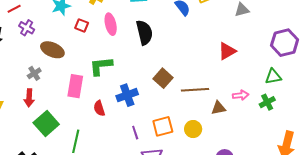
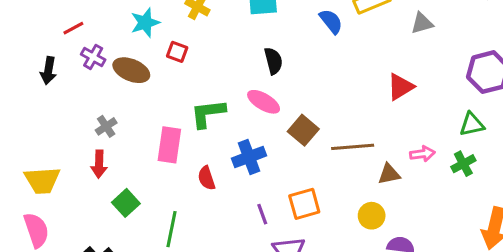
pink ellipse: (111, 24) -> (264, 102), moved, turned -45
black semicircle: (144, 33) -> (273, 61), size x0.7
brown ellipse: (52, 50) -> (131, 70), moved
green square: (46, 124) -> (126, 203), size x0.7
yellow circle: (193, 129) -> (372, 216), moved

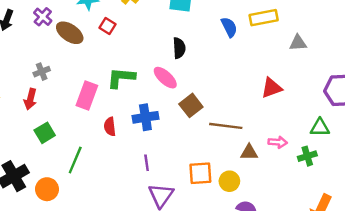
orange square: (304, 204) -> (200, 173), moved

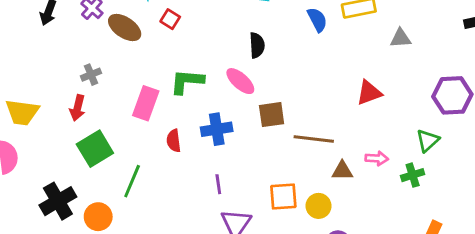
brown square: (191, 105) -> (272, 115), turned 30
green triangle: (320, 128) -> (428, 141), turned -42
green square: (45, 133) -> (95, 149), size x1.4

